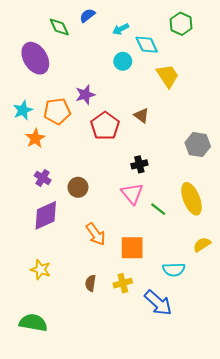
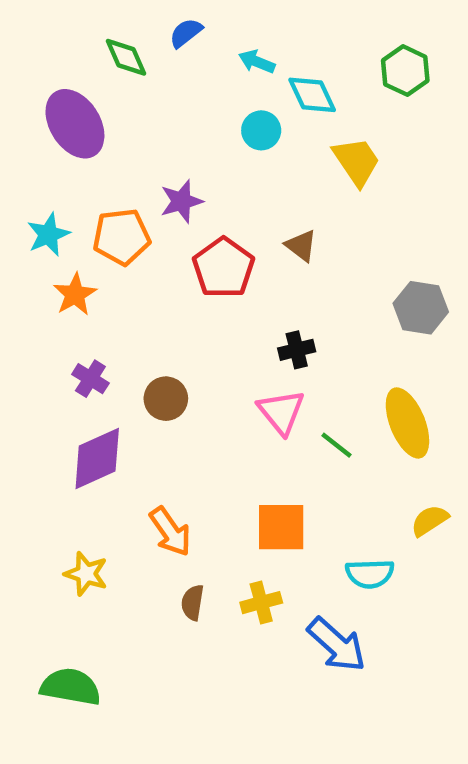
green hexagon: (181, 24) -> (405, 71), moved
cyan arrow: (121, 29) -> (257, 62), turned 49
orange arrow: (96, 234) -> (170, 532), moved

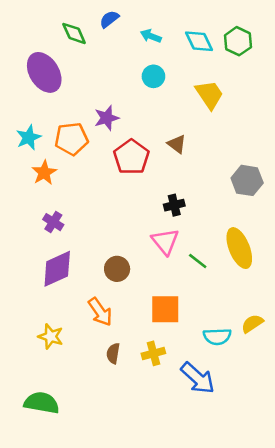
cyan diamond: (312, 95) -> (199, 41), moved
brown circle: (166, 399) -> (117, 269), moved
yellow semicircle: (430, 521) -> (252, 323), moved

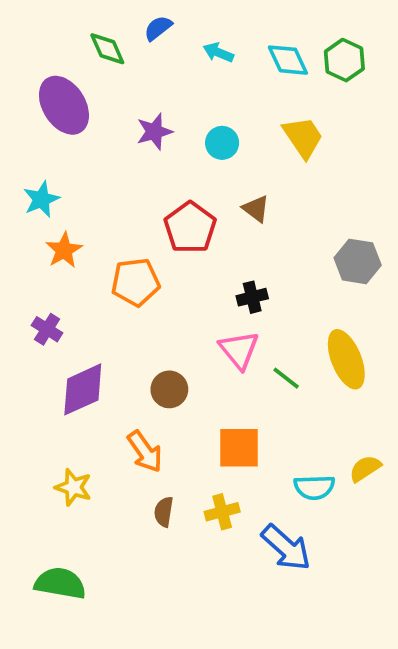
cyan circle: (153, 76) -> (222, 143), moved
purple star: (107, 118) -> (154, 132), moved
orange pentagon: (72, 139) -> (135, 282), moved
purple cross: (53, 222) -> (47, 329), moved

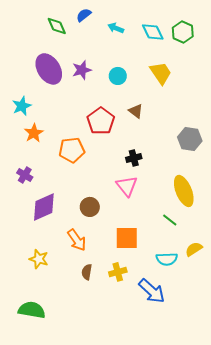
purple ellipse: (64, 105) -> (49, 69), moved
green line: (286, 378) -> (170, 220), moved

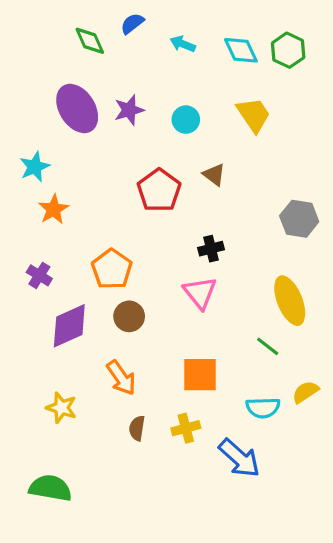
orange pentagon: (72, 150) -> (112, 269), moved, turned -30
brown circle: (90, 207) -> (129, 316), moved

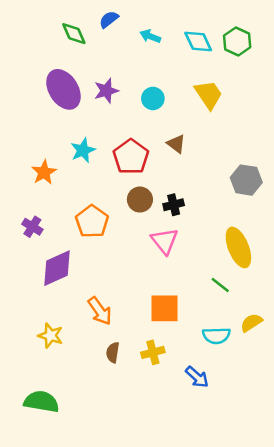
cyan star: (35, 167) -> (83, 150), moved
brown circle: (129, 316) -> (140, 200), moved
blue arrow: (239, 458) -> (197, 377), size x0.7

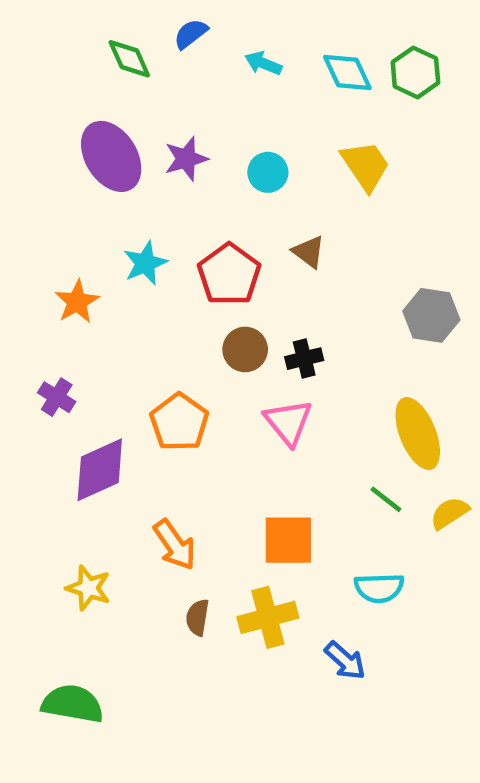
orange pentagon: (92, 222) -> (179, 422), moved
yellow semicircle: (251, 323) -> (450, 513), moved
yellow cross: (153, 352) -> (268, 617), size x1.4

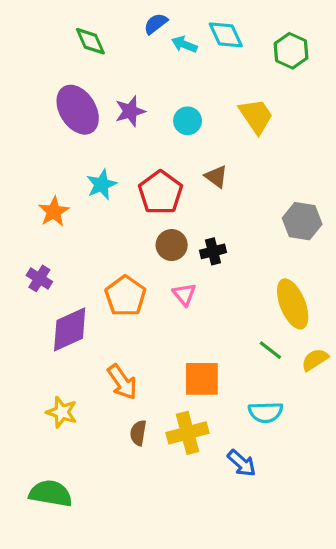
blue semicircle: (191, 34) -> (156, 24), moved
cyan diamond: (347, 72) -> (226, 35), moved
pink triangle: (288, 422) -> (184, 294), moved, size x0.7

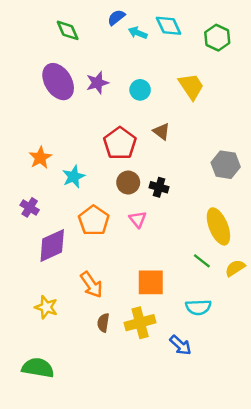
cyan star: (102, 185) -> (74, 177), moved
black cross: (213, 251) -> (159, 187), turned 30

